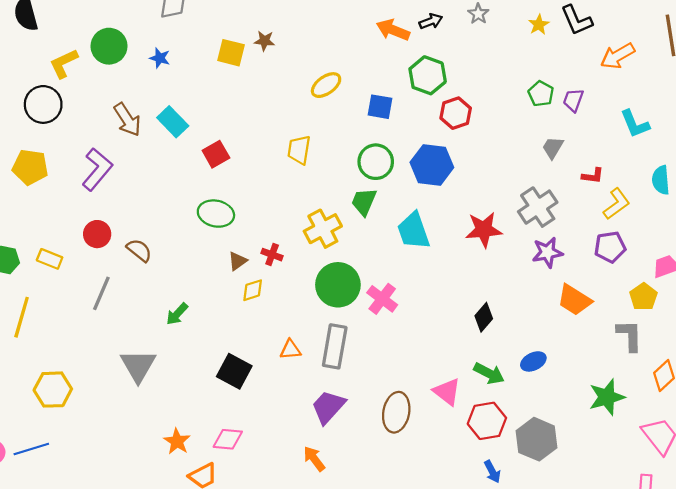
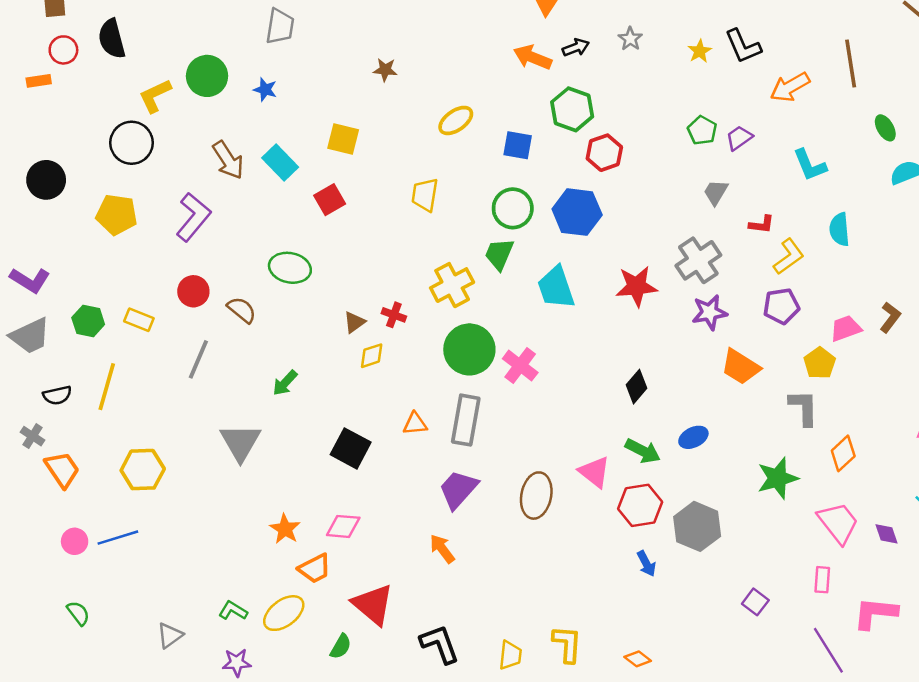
yellow square: (231, 53) -> (343, 139), moved
purple trapezoid: (573, 100) -> (739, 138), turned 35
green ellipse: (216, 214) -> (290, 268), moved

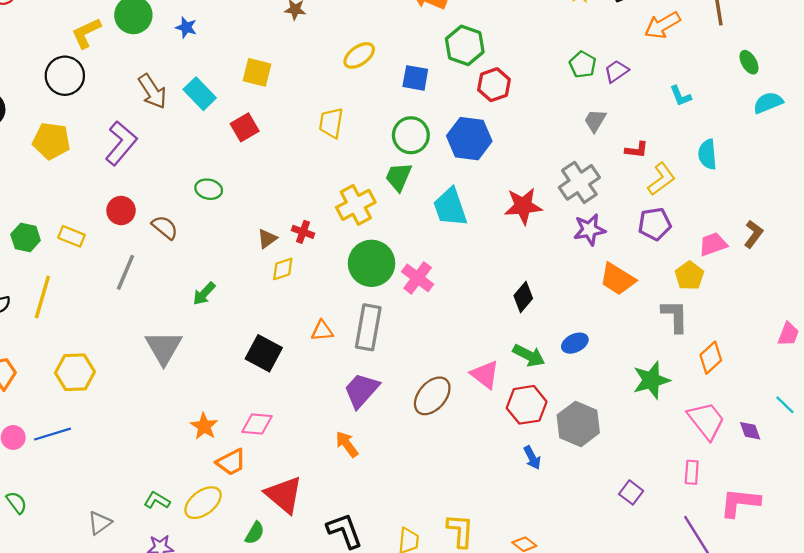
cyan L-shape: (810, 165) -> (680, 96), size x0.7
green ellipse: (290, 268) -> (209, 189), size x0.7
brown ellipse: (536, 496) -> (432, 396), turned 30

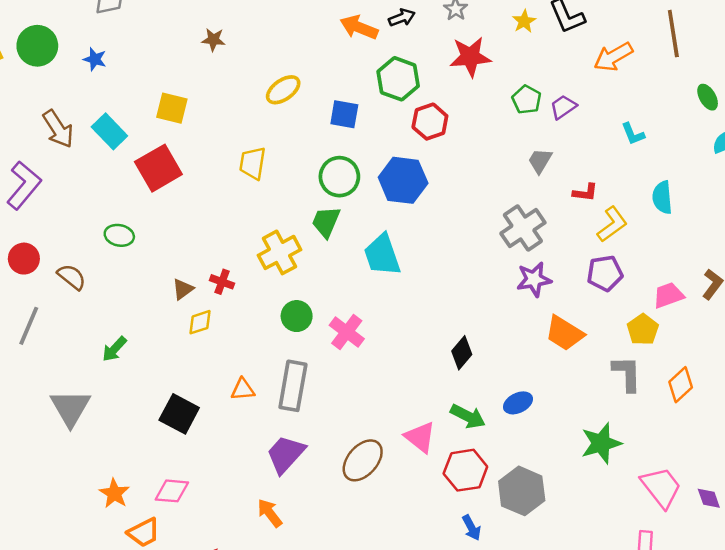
red square: (245, 127) -> (158, 168), size x1.5
red star: (523, 206) -> (470, 57), moved
green circle: (372, 263) -> (297, 316), size x0.6
orange diamond: (711, 358) -> (681, 385), moved

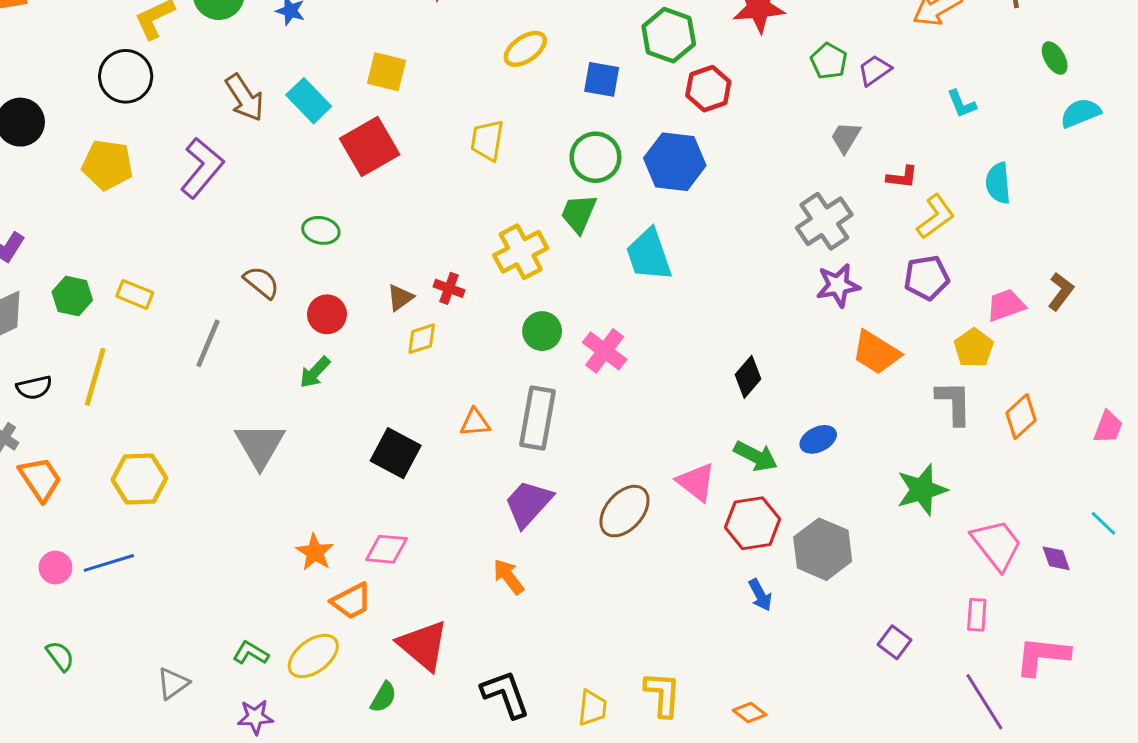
red circle: (24, 259) -> (327, 314), moved

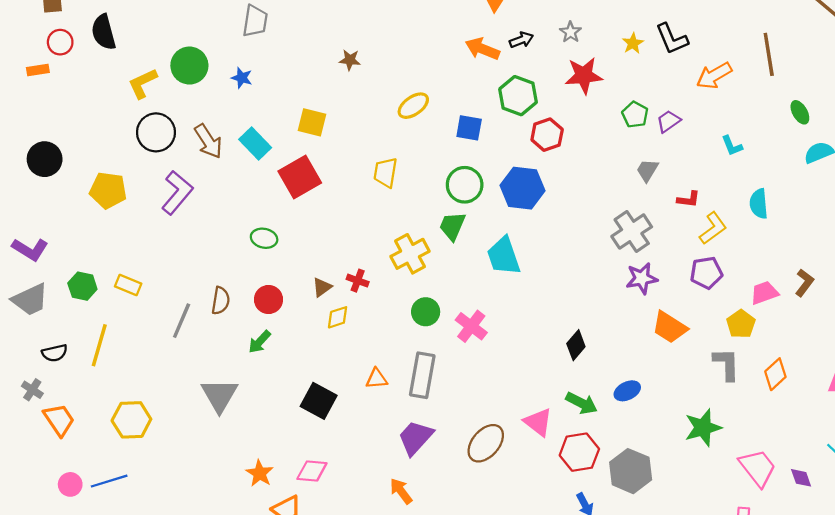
black circle: (126, 76) -> (156, 132), moved
brown semicircle: (261, 282) -> (221, 301), moved, turned 60

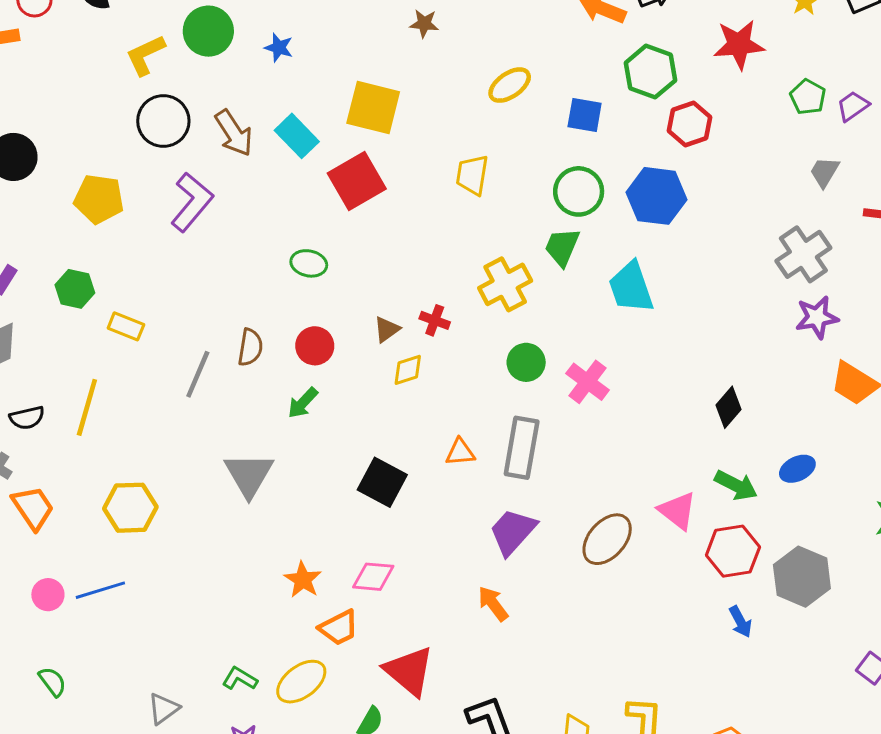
yellow square: (312, 122) -> (373, 108), size x1.4
green hexagon: (82, 286) -> (75, 289), moved

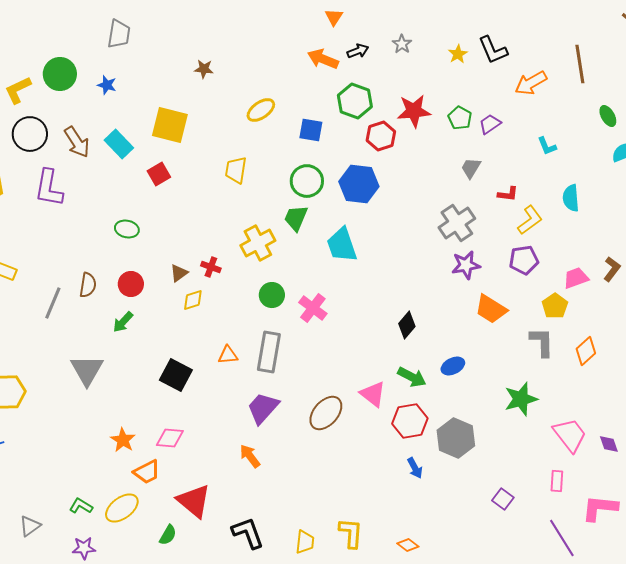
red star: (739, 45) -> (414, 111), moved
red square: (357, 181) -> (159, 174), size x0.6
purple L-shape: (192, 202) -> (49, 188), turned 150

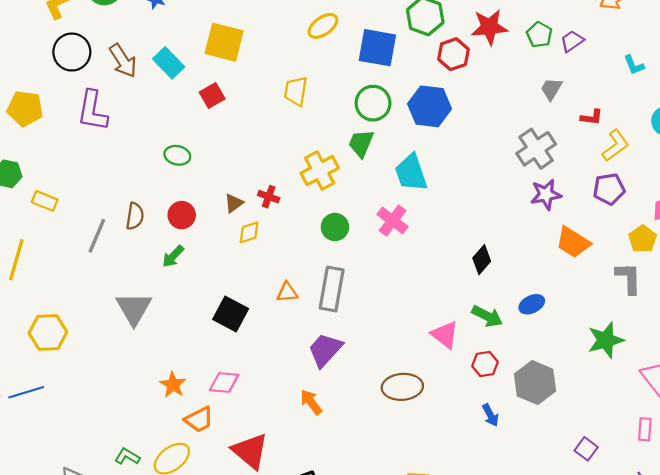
blue square: (311, 130) -> (377, 48), size x1.5
pink cross: (313, 308) -> (393, 221), moved
brown ellipse: (326, 413) -> (402, 387), moved, turned 45
red hexagon: (410, 421) -> (485, 364), size x0.7

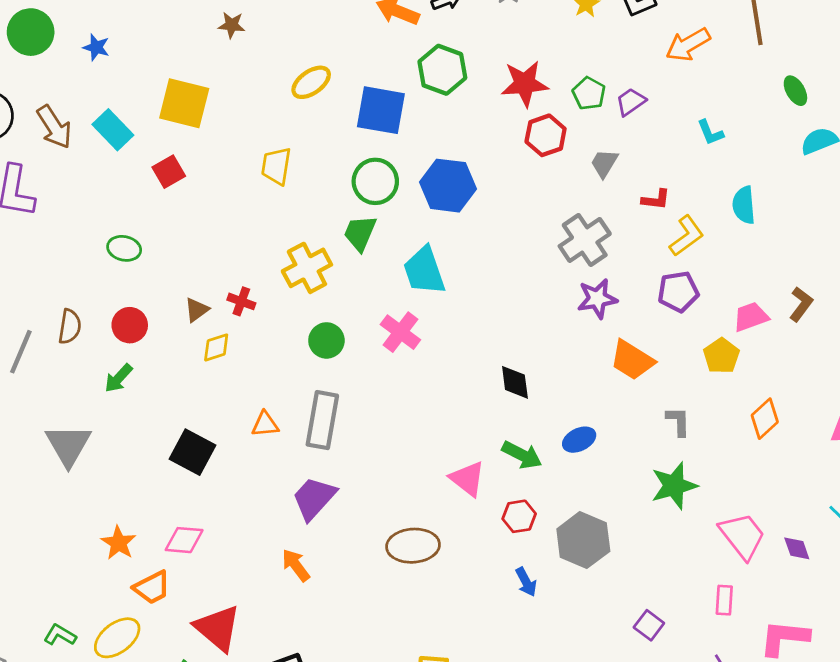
red hexagon: (453, 54) -> (546, 135), moved
black diamond: (482, 260) -> (515, 382), turned -48
gray L-shape: (629, 278) -> (678, 421), moved, size x0.7

